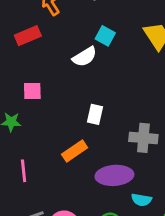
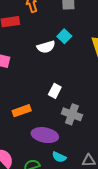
white rectangle: (95, 114) -> (55, 91), moved

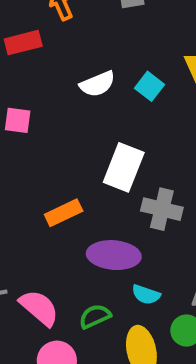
cyan square: (64, 36) -> (149, 86), moved
white rectangle: (55, 91) -> (124, 167), size x1.6

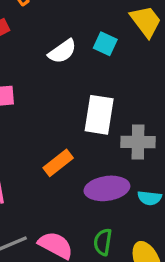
cyan semicircle: (146, 295) -> (150, 198), moved
green semicircle: (95, 316) -> (103, 242), turned -44

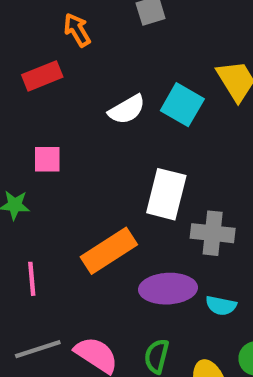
cyan square: (105, 44) -> (182, 105), size x1.4
orange rectangle: (58, 163) -> (109, 251), size x1.4

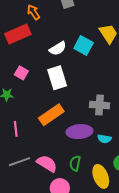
red rectangle: (42, 76) -> (18, 34), size x1.4
pink square: (47, 159) -> (21, 73), turned 32
white rectangle: (166, 194) -> (57, 78), moved, turned -30

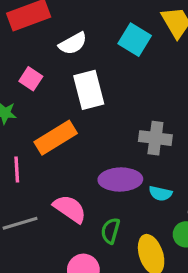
white semicircle: (58, 49) -> (73, 43), moved
orange rectangle: (51, 115) -> (56, 138), moved
pink semicircle: (47, 164) -> (70, 209), moved

